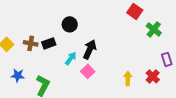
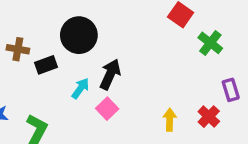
black circle: (70, 24) -> (79, 35), size x1.5
brown cross: (31, 43) -> (18, 49), moved

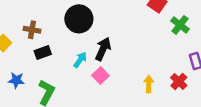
black rectangle: (46, 65) -> (43, 53), moved

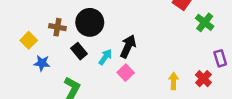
black circle: (79, 19) -> (90, 22), moved
black rectangle: (43, 53) -> (79, 51), moved, turned 70
blue star: (16, 80) -> (42, 63), moved

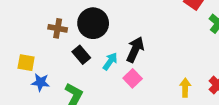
yellow square: (29, 40) -> (26, 63), moved, turned -35
blue star: (42, 63) -> (41, 82), moved

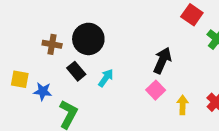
black arrow: (135, 49) -> (162, 60), moved
pink square: (133, 78) -> (156, 90), moved
blue star: (41, 82) -> (43, 91), moved

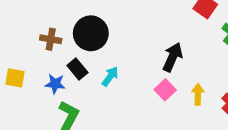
blue star: (43, 91) -> (55, 84), moved
yellow arrow: (182, 105) -> (198, 94), moved

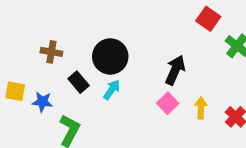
black circle: (91, 33) -> (110, 56), moved
blue star: (55, 84) -> (42, 102), moved

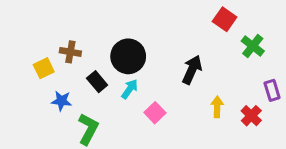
yellow square: (15, 91) -> (44, 68), moved, turned -36
pink square: (168, 103) -> (155, 113), moved

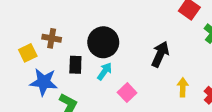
black rectangle: (97, 82) -> (75, 65), turned 42
blue star: (61, 101) -> (44, 82), size x1.5

